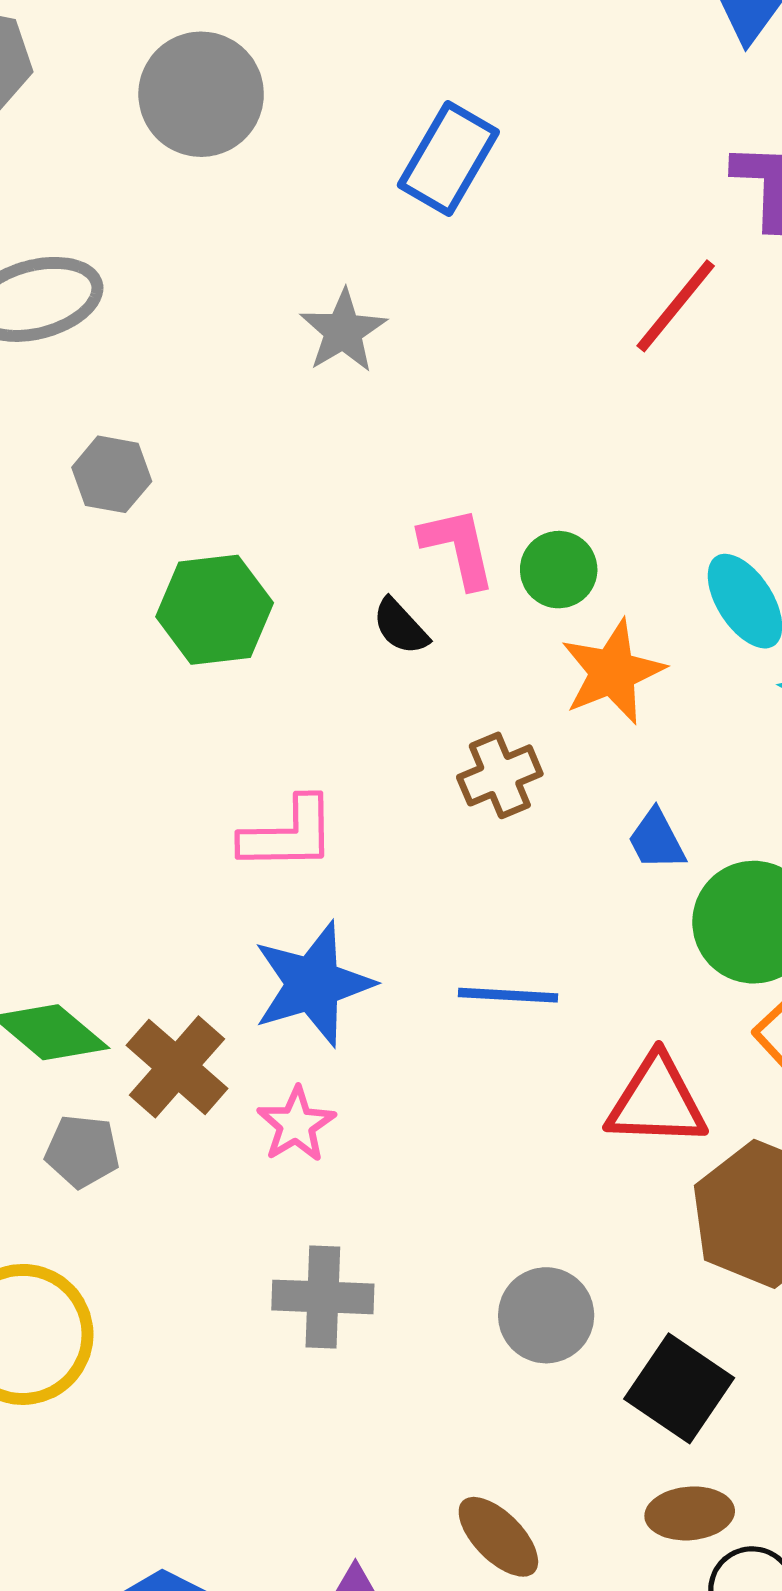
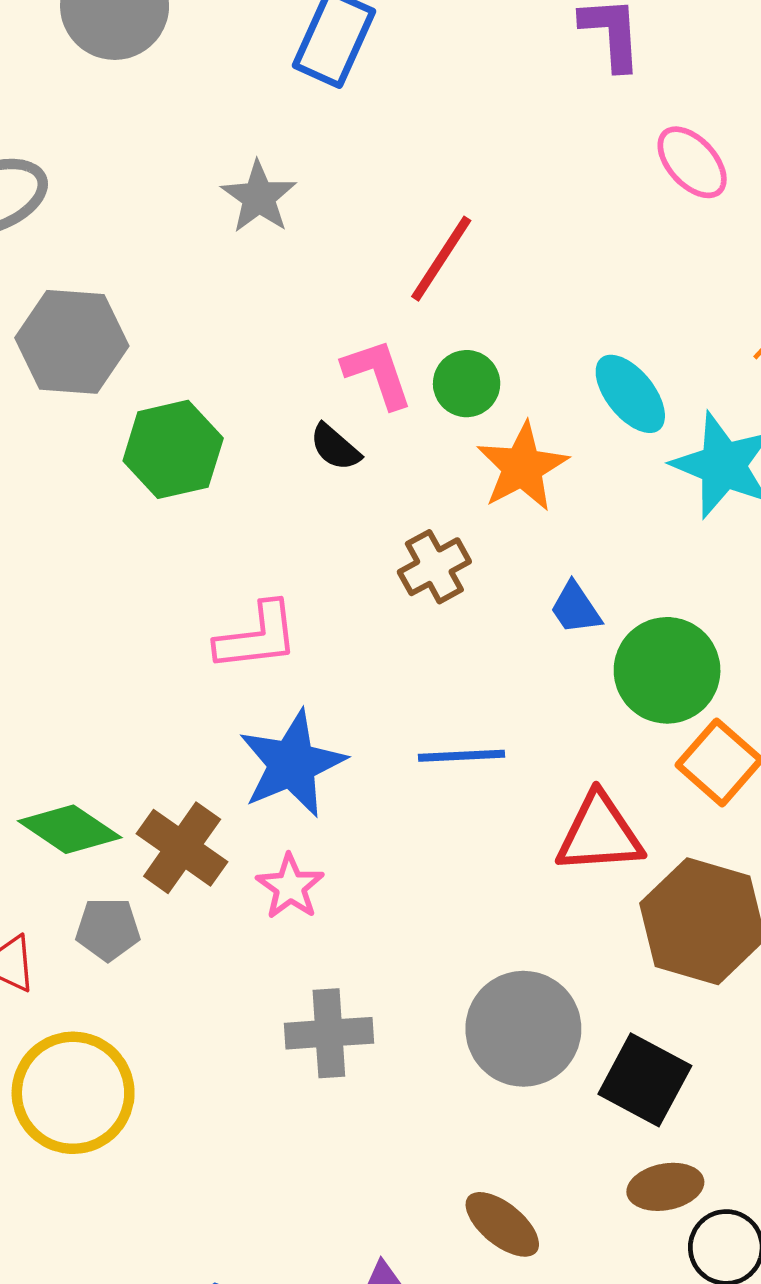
red line: (676, 306) -> (441, 259), moved
gray hexagon: (112, 474) -> (72, 342), size x1.6
gray circle: (546, 1315) -> (523, 1029), size x1.4

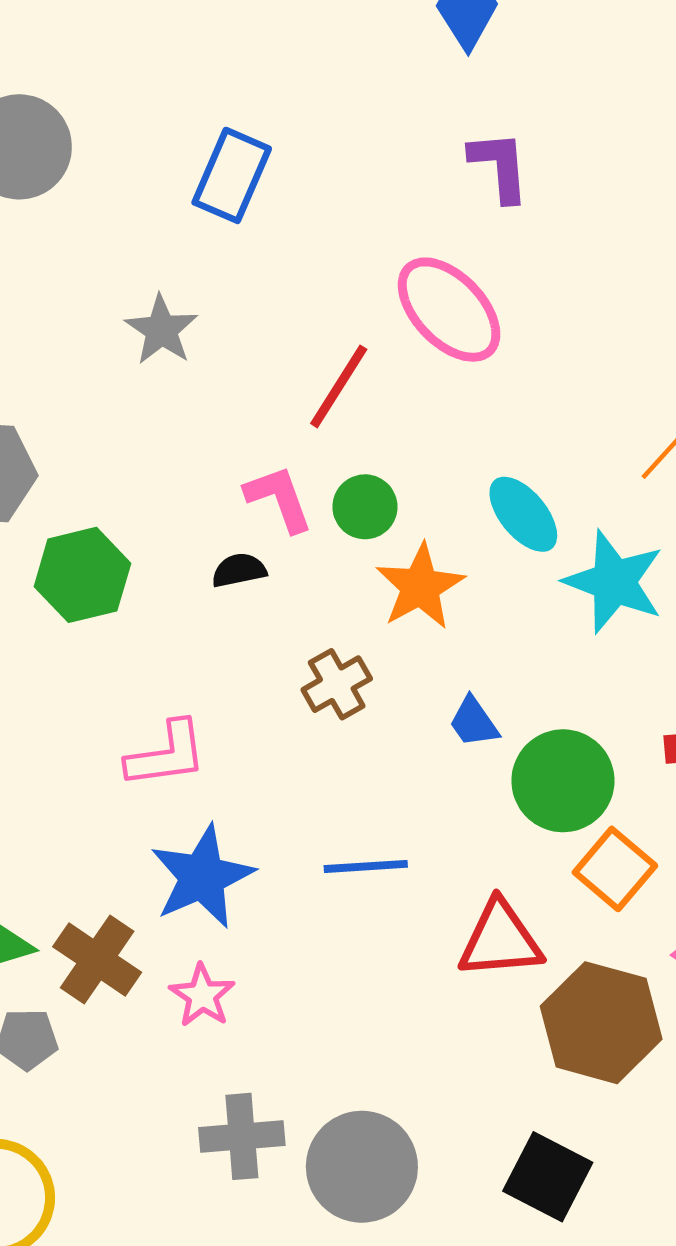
pink ellipse: (692, 162) -> (449, 310), moved, size x1.5
black semicircle: (335, 447) -> (239, 570), turned 128
gray circle: (523, 1029) -> (362, 1167), moved

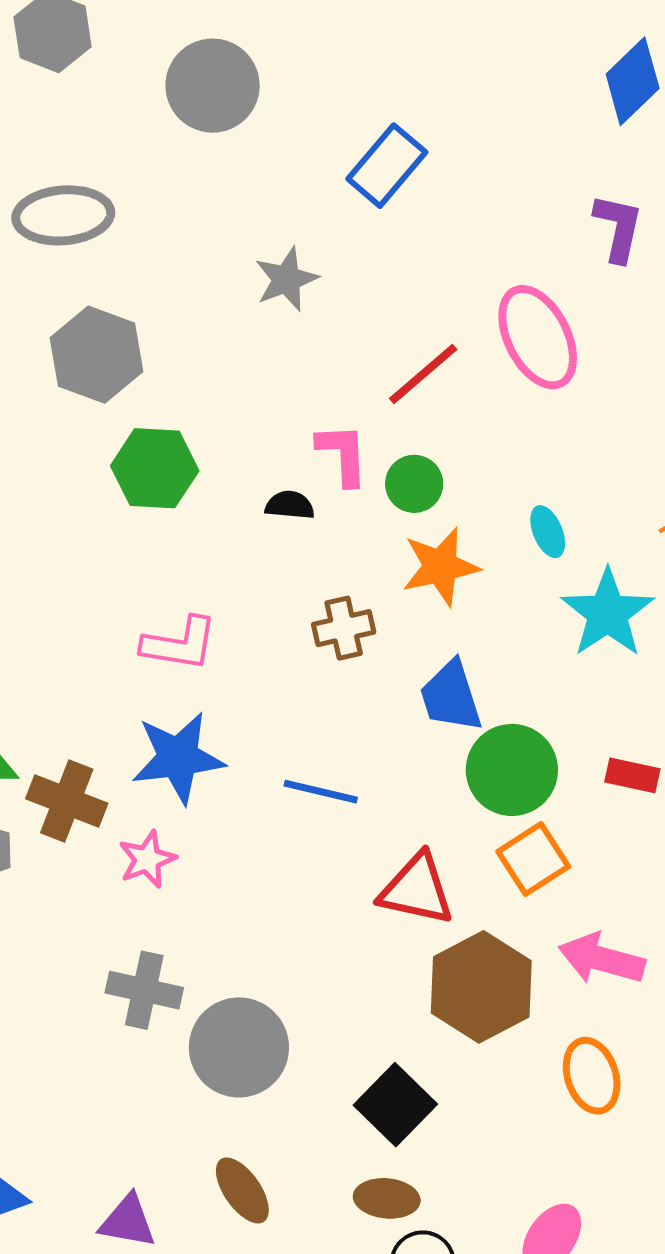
cyan ellipse: (523, 514) -> (548, 532), size x0.7
blue trapezoid: (474, 722) -> (451, 696), size x1.5
brown cross: (97, 960) -> (67, 801), turned -30

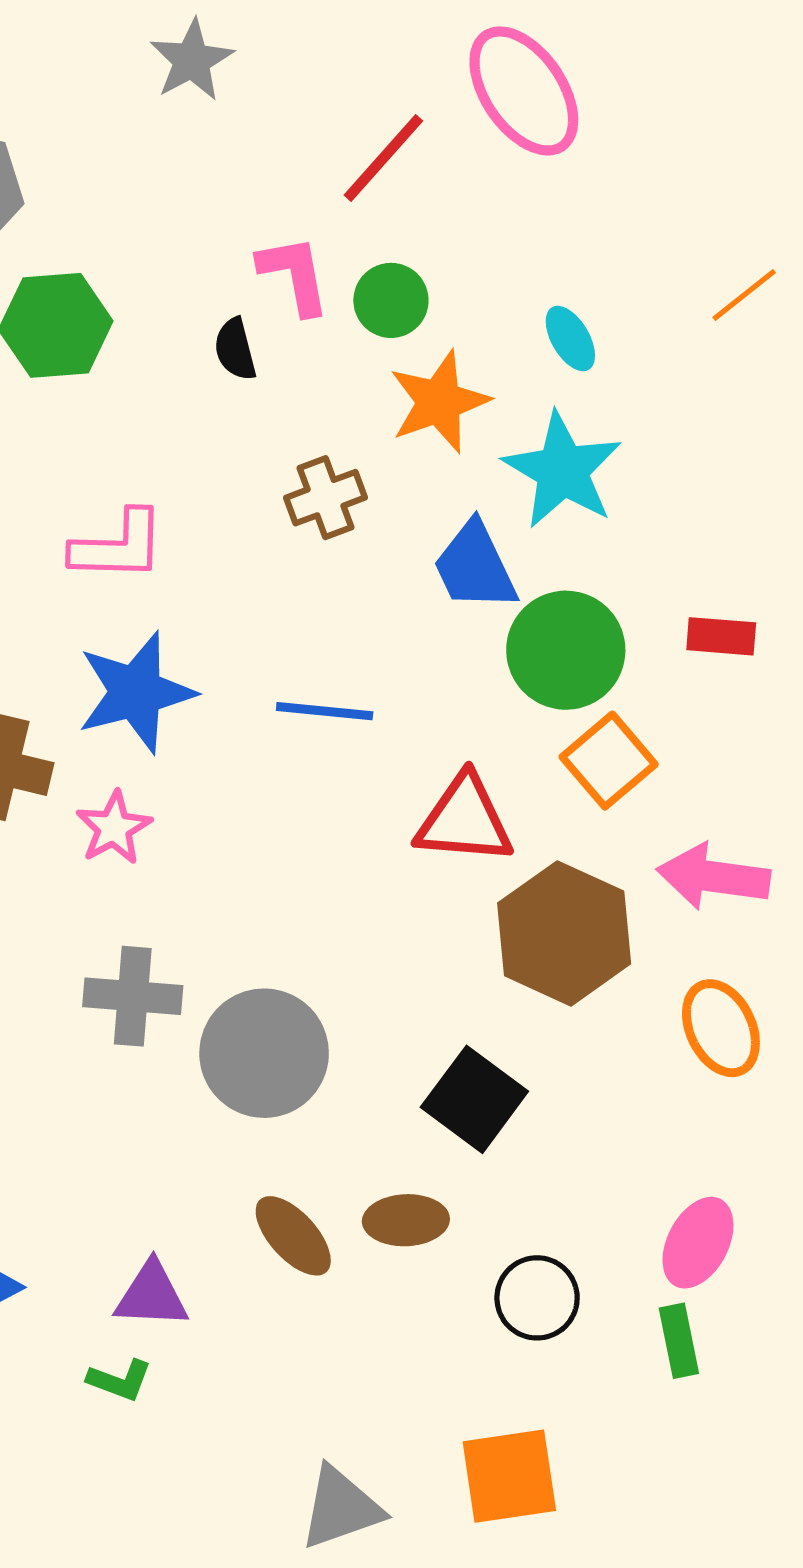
black semicircle: (290, 505) -> (235, 349), turned -102
cyan star: (608, 613) -> (563, 470), moved
brown ellipse: (387, 1198) -> (406, 1220), moved

